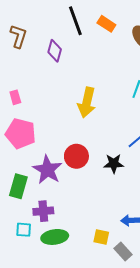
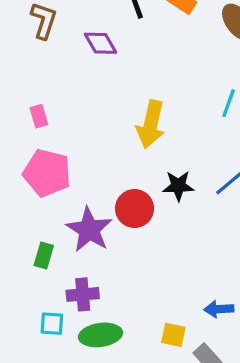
purple diamond: (55, 51) -> (100, 43), turned -45
black star: (114, 164) -> (178, 186), moved
green rectangle: (18, 186) -> (44, 256), size x0.7

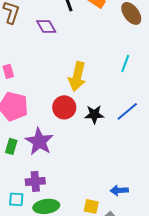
red circle: (135, 209) -> (64, 107), moved
green rectangle: (44, 256) -> (11, 146), moved

